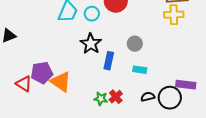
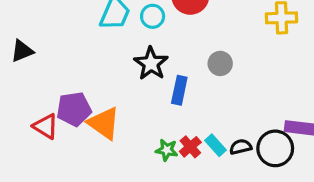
cyan rectangle: (140, 70) -> (215, 145), moved, turned 40

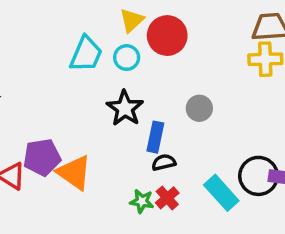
cyan rectangle: (215, 145) -> (221, 193), moved, size x1.5
black semicircle: (241, 147) -> (164, 162), moved
black circle: (275, 148) -> (259, 176), moved

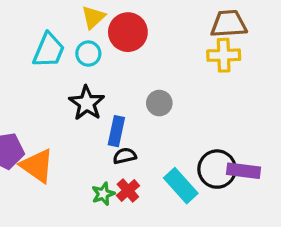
green star: (142, 201) -> (103, 194), turned -30

